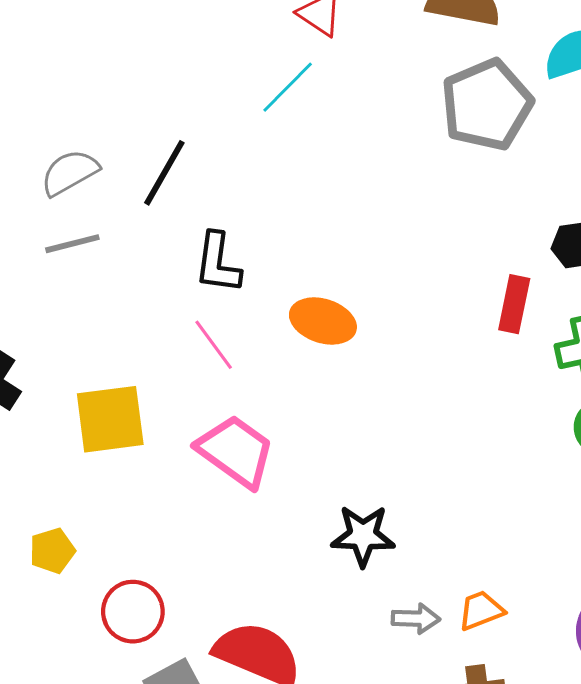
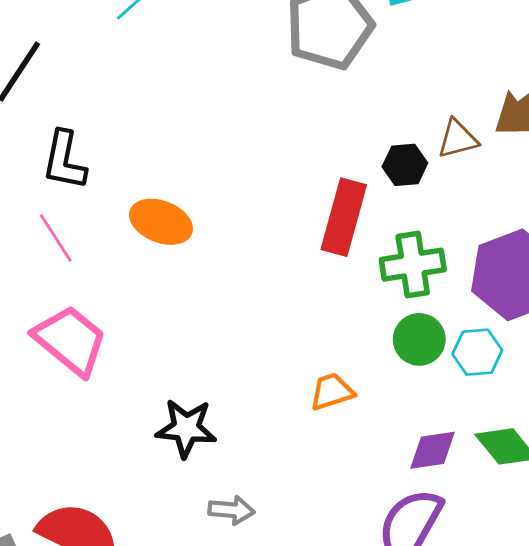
red rectangle: (514, 304) -> (344, 217), size x1.4
orange trapezoid: (481, 610) -> (332, 392), moved

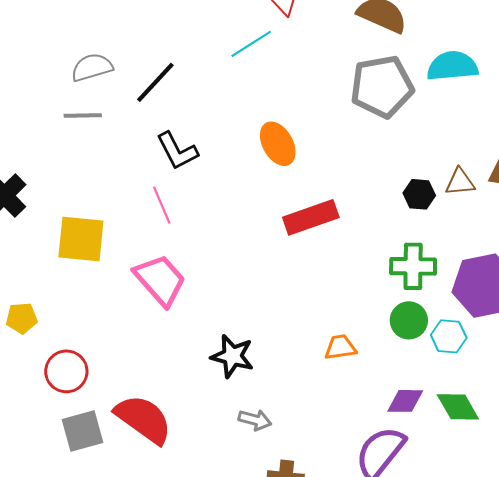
black L-shape: (64, 160) -> (177, 151), turned -48
red rectangle: (344, 217) -> (311, 217), moved, turned 46
orange ellipse: (161, 222) -> (278, 144), moved, turned 30

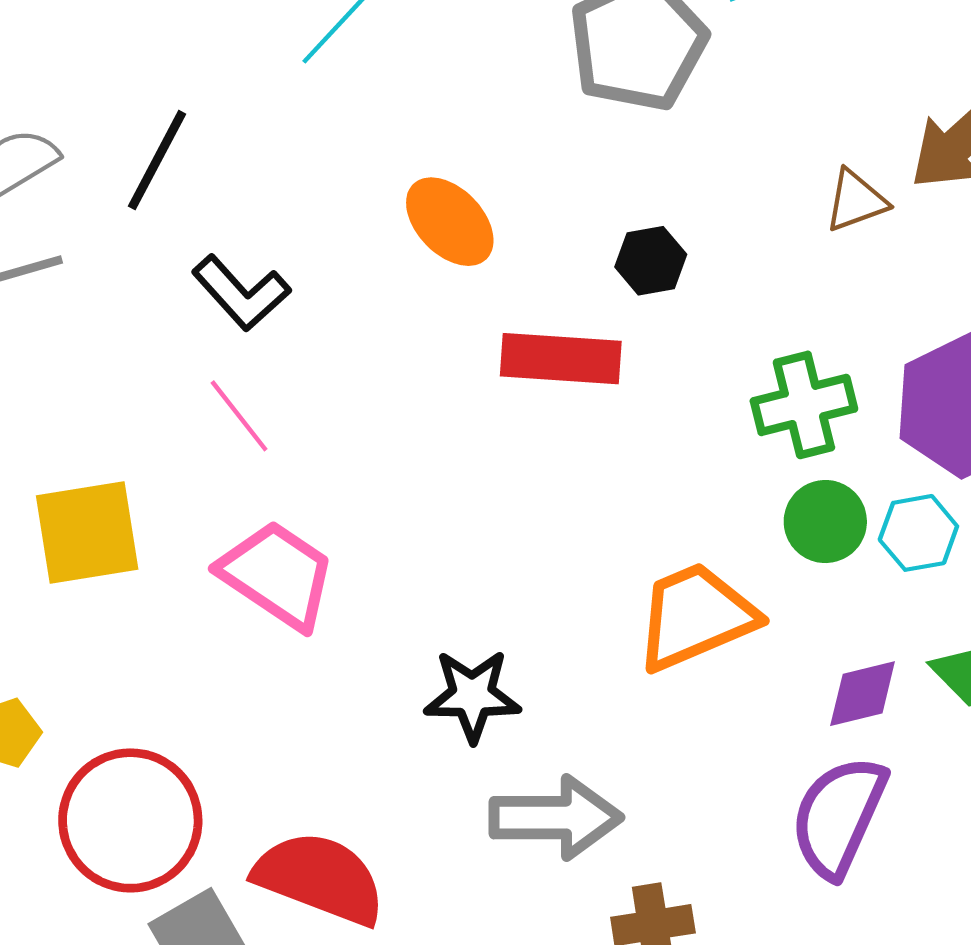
black hexagon: (419, 194) -> (651, 261), moved
red rectangle: (311, 217) -> (561, 359), turned 38
orange trapezoid: (340, 347) -> (696, 616), size x1.8
red circle: (66, 371) -> (130, 820), size x1.5
gray arrow: (255, 420) -> (556, 818), size x1.8

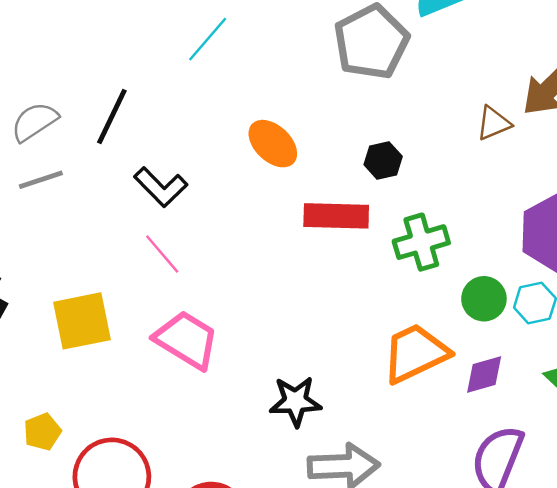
green cross: (804, 405) -> (421, 242), moved
purple diamond: (863, 694) -> (484, 374), moved

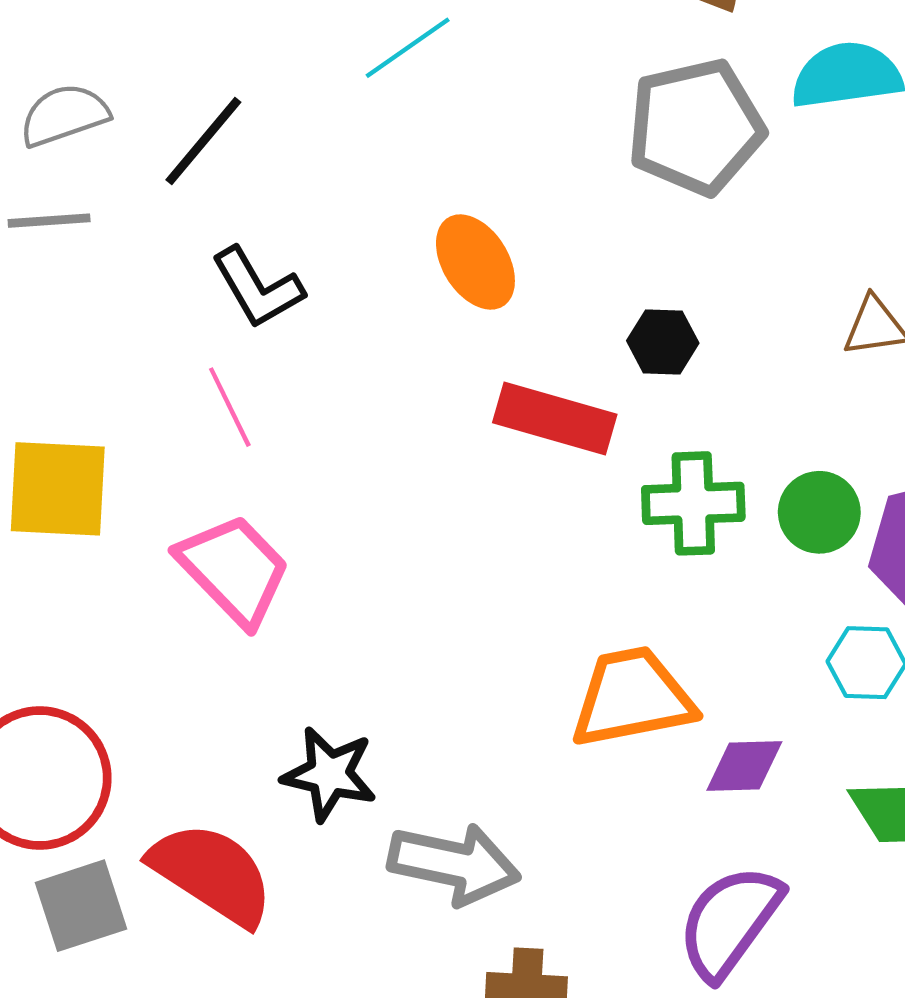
green circle: (484, 299) -> (819, 512), moved
black star: (295, 401) -> (329, 774), moved

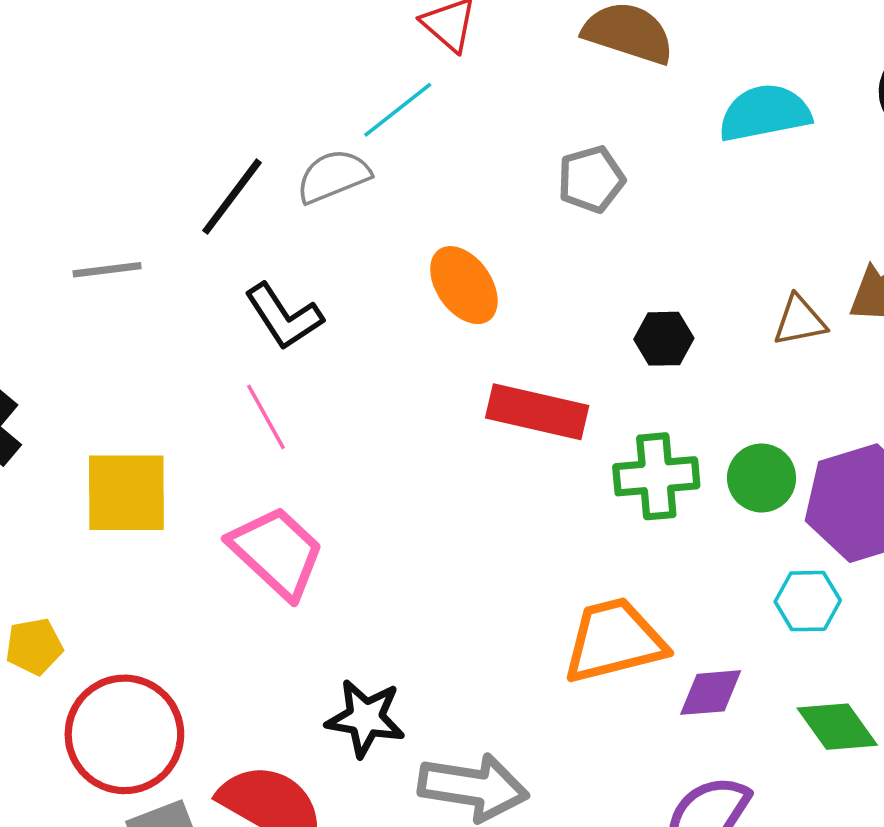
gray semicircle: (64, 115) -> (333, 176), moved
gray pentagon: (696, 127) -> (591, 179), moved, size x0.6
black hexagon: (663, 342) -> (664, 339), moved

